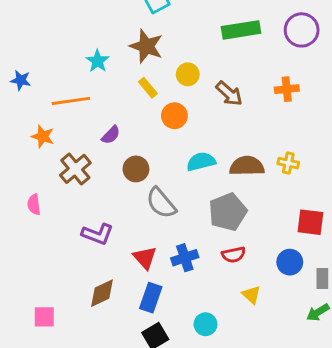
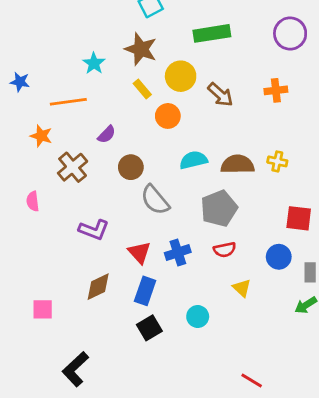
green rectangle: (241, 30) -> (212, 33), moved
yellow circle: (188, 74) -> (181, 76), size x1.4

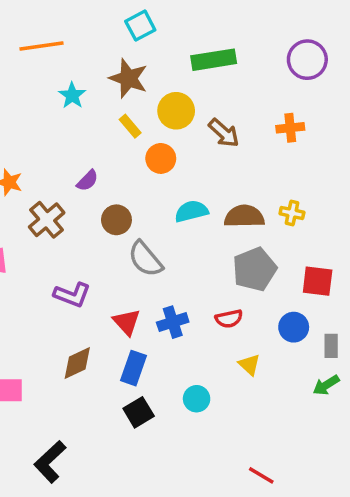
orange line: (68, 102) -> (41, 46), moved
gray pentagon: (219, 208) -> (254, 269), moved

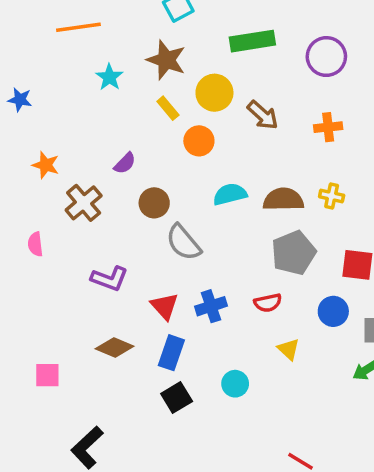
purple circle: (307, 60) -> (326, 57), moved
orange cross: (290, 128) -> (328, 127), moved
brown diamond: (77, 363) -> (115, 348), turned 48

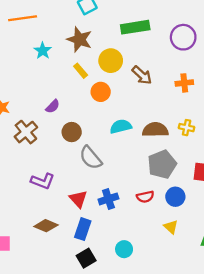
blue circle: (333, 311) -> (175, 197), moved
yellow triangle: (288, 349) -> (171, 227), moved

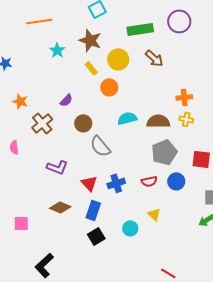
purple circle: (183, 37) -> (179, 21), moved
brown arrow: (142, 75) -> (154, 58), moved
orange cross: (184, 83) -> (184, 97), moved
yellow triangle: (171, 227) -> (154, 214), moved

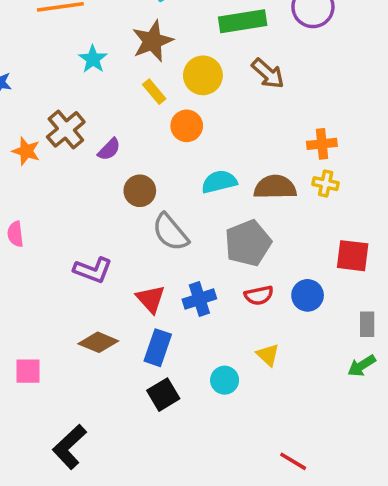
brown star: (90, 40) -> (152, 41), turned 30
brown cross: (42, 123) -> (66, 129), moved
gray pentagon: (164, 152) -> (248, 243), moved

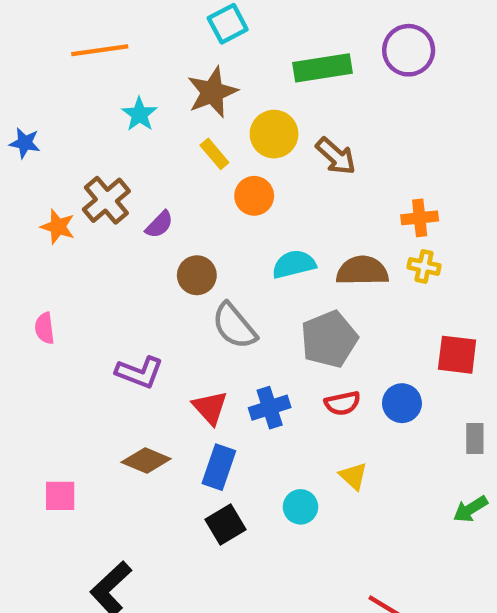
brown arrow: (268, 74) -> (336, 156), moved
green arrow: (362, 366) -> (470, 509), moved

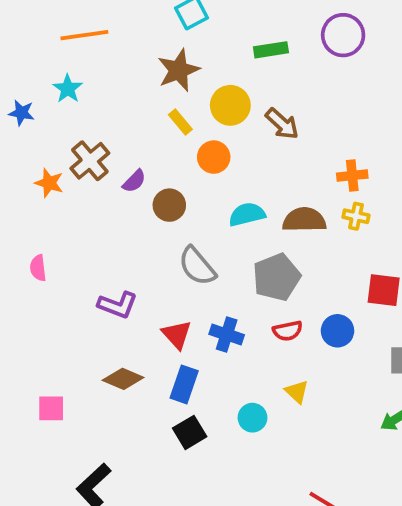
green rectangle: (323, 68) -> (271, 50), size x0.7
cyan star: (139, 114) -> (68, 89), moved
brown circle: (197, 275) -> (169, 205), moved
blue cross: (270, 408) -> (227, 334), turned 36

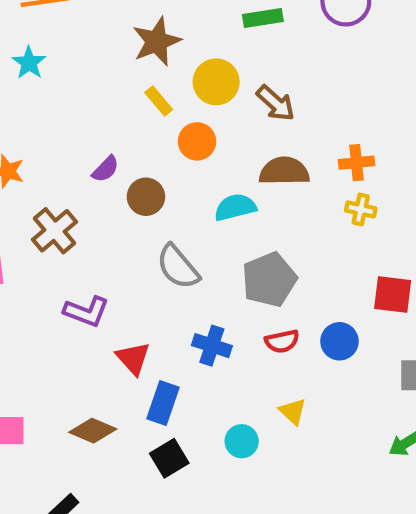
brown cross: (90, 161) -> (55, 231), moved
brown semicircle: (304, 220) -> (284, 171), moved
red triangle: (177, 334) -> (133, 358), moved
brown diamond: (123, 379) -> (93, 431), moved

